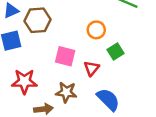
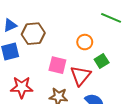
red triangle: (91, 68) -> (81, 76), size x1.5

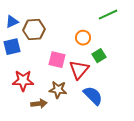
green line: (111, 18) -> (108, 15), turned -48

